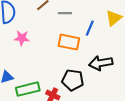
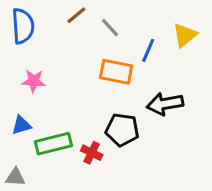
gray line: (65, 13) -> (110, 27), turned 48
pink star: (22, 38) -> (34, 81), moved

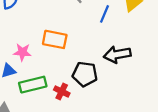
orange rectangle: (116, 72) -> (55, 39), moved
pink star: (34, 81) -> (22, 52), moved

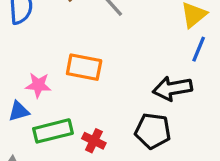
blue line: (104, 14) -> (199, 49), moved
black pentagon: (85, 74) -> (153, 131), moved

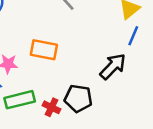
black arrow: (172, 88) -> (113, 66), turned 144
black pentagon: (153, 131) -> (78, 98), moved

